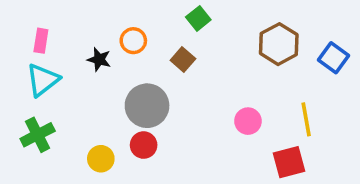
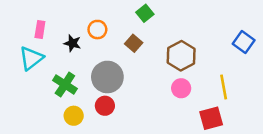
pink rectangle: (41, 41) -> (40, 30), moved
brown hexagon: (279, 44) -> (181, 56), moved
green cross: (38, 135) -> (65, 84), moved, turned -30

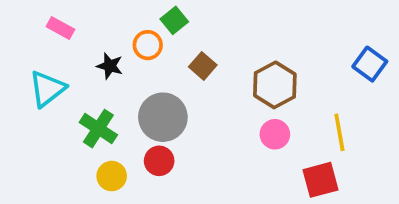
green square: (145, 13) -> (174, 20), moved
pink rectangle: (40, 30) -> (60, 28), moved, turned -70

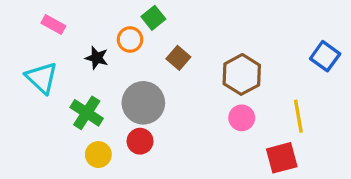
cyan triangle: (47, 89) -> (42, 78), turned -39

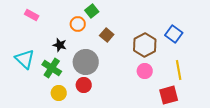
blue square: (325, 56) -> (174, 34), moved
black star: (97, 58) -> (60, 45), moved
cyan triangle: (42, 78) -> (25, 59), moved

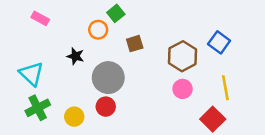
brown square: (107, 35) -> (135, 44), turned 32
green cross: (52, 68) -> (38, 108), moved, turned 30
red square: (169, 95) -> (213, 119), turned -30

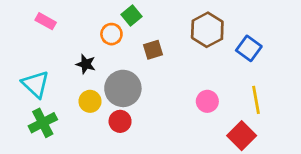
brown hexagon: (183, 56) -> (207, 30), moved
yellow circle: (74, 117) -> (90, 101), moved

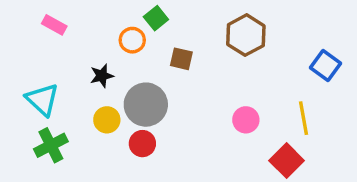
blue square: (249, 48) -> (326, 66), moved
brown square: (153, 50) -> (181, 59), turned 30
black star: (86, 64) -> (102, 76), turned -30

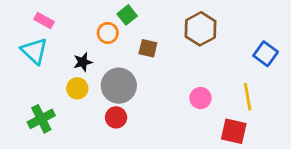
cyan triangle: (42, 99) -> (34, 51), moved
yellow circle: (107, 120) -> (77, 88), moved
red square: (287, 161) -> (234, 131), turned -32

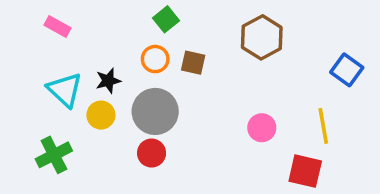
orange circle: (108, 33) -> (155, 59), moved
cyan triangle: (34, 51) -> (65, 90), moved

